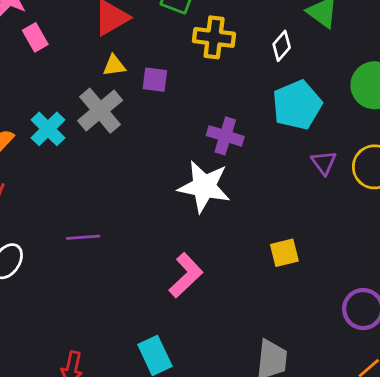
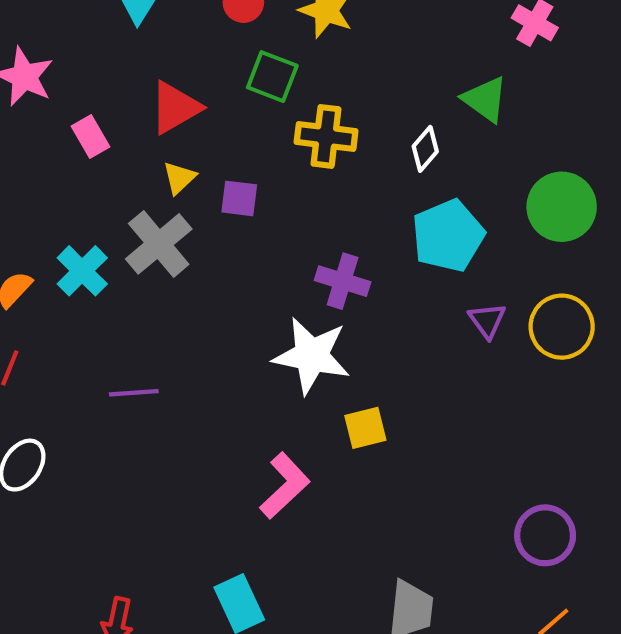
pink rectangle: (35, 37) -> (90, 136), moved
yellow triangle: (114, 66) -> (179, 178), turned -35
purple line: (83, 237) -> (134, 393), moved
yellow square: (284, 253) -> (365, 428), moved

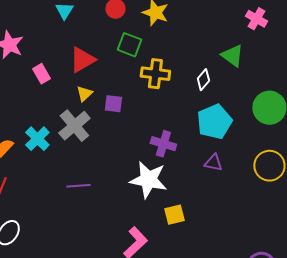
purple triangle: (487, 320) -> (213, 163), moved, turned -42
purple line: (134, 393) -> (78, 186), moved

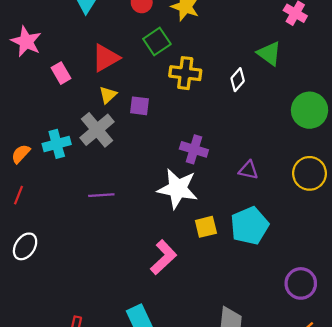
green square: (129, 45) -> (157, 42), turned 35
cyan pentagon: (214, 122) -> (250, 226), moved
cyan cross: (37, 139) -> (57, 144), turned 30

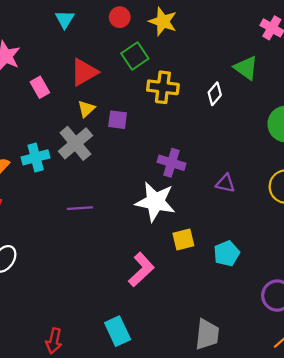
cyan pentagon: (250, 226) -> (227, 253), moved, size x0.7

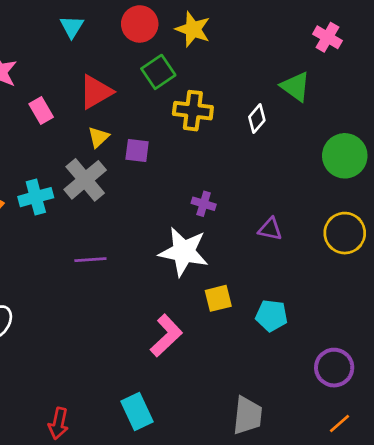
red circle: (120, 17) -> (140, 24), size x1.4
purple cross: (172, 163) -> (204, 204), size x0.7
cyan pentagon: (227, 253) -> (272, 316), turned 30

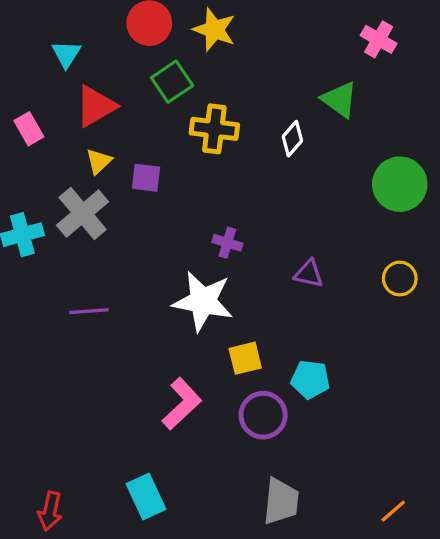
cyan triangle: (72, 27) -> (66, 54), moved
yellow circle: (345, 233) -> (400, 279), size x0.7
purple circle: (334, 368) -> (263, 415), moved

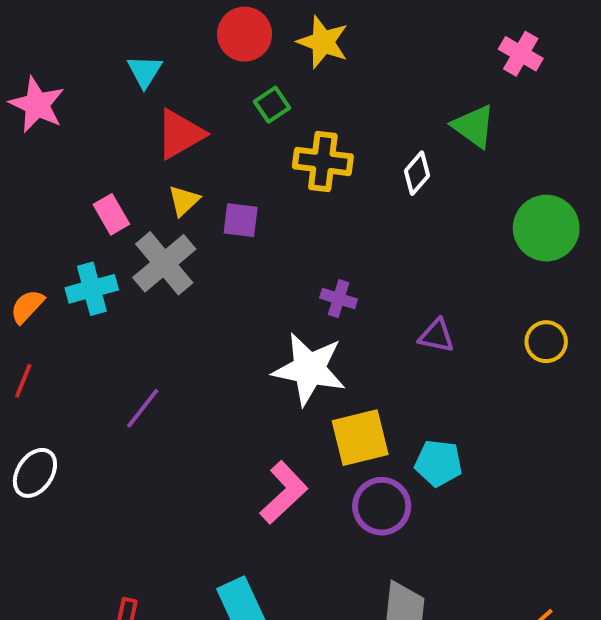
green square: (172, 82) -> (272, 105), size x0.7
pink rectangle: (29, 129) -> (111, 214), moved
purple line: (89, 311) -> (143, 408), moved, turned -48
yellow square: (245, 358) -> (360, 438), size x1.4

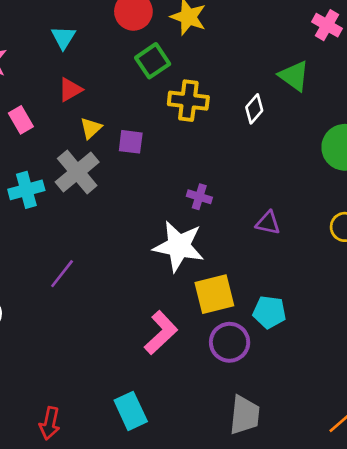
green square: (272, 105) -> (153, 61), size x1.4
red triangle: (180, 134) -> (70, 90), moved, size x0.7
pink rectangle: (111, 214) -> (21, 120), moved

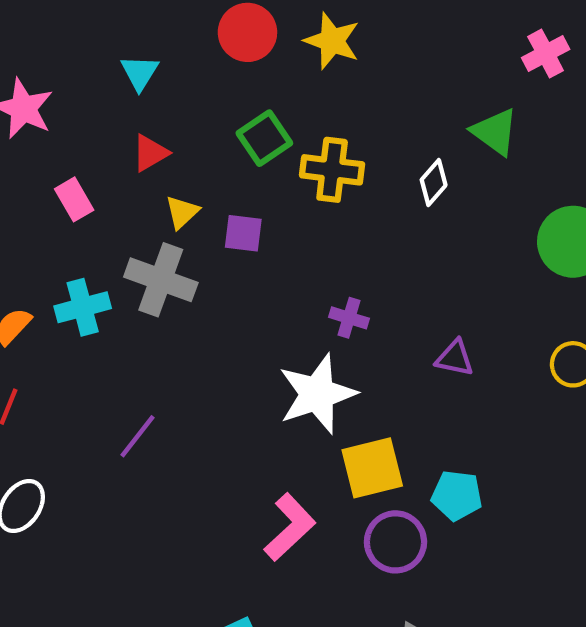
pink cross: (327, 25) -> (546, 54), turned 32
green square: (153, 61) -> (264, 138), moved
gray cross: (77, 172) -> (161, 280), turned -30
white star: (179, 246) -> (317, 394), turned -30

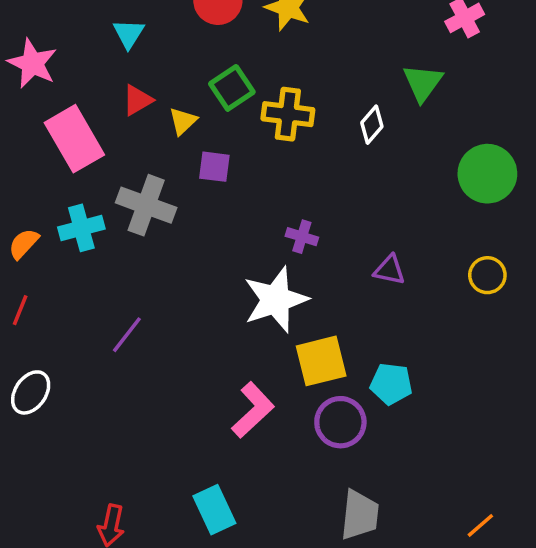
green triangle: (495, 132) -> (423, 83), turned 30
pink rectangle: (74, 199) -> (74, 139), size x1.8
yellow triangle: (182, 212) -> (183, 121), moved

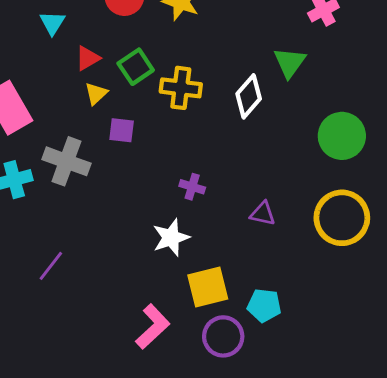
red triangle: (137, 100) -> (88, 58), moved
white diamond: (372, 125) -> (249, 96), size x1.4
yellow circle: (487, 275) -> (342, 218), size x1.8
white star: (276, 300) -> (171, 238), size x0.7

